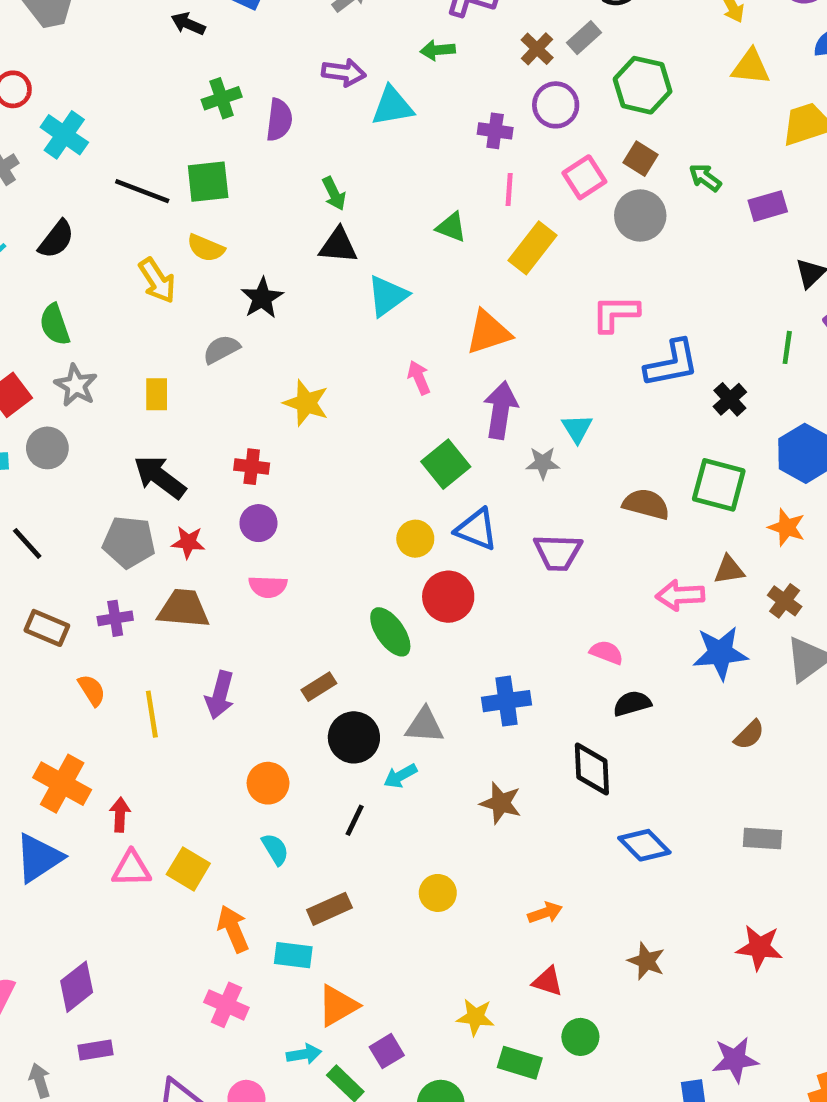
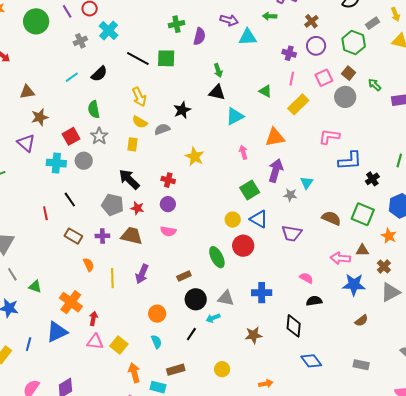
gray rectangle: (584, 38) -> (372, 23), moved
yellow semicircle: (206, 248) -> (140, 122), moved
brown star: (501, 803) -> (253, 335), turned -30

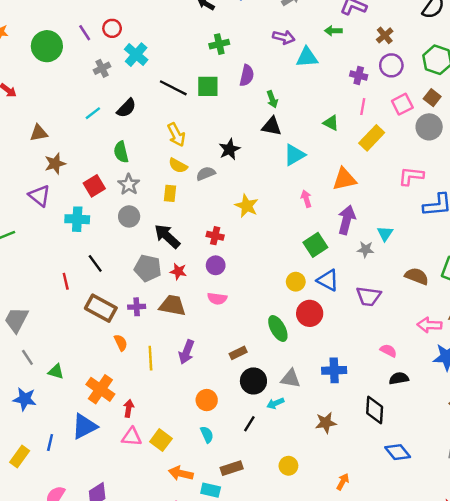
purple semicircle: (199, 36) -> (247, 75), moved
gray circle: (84, 161) -> (129, 216), moved
brown rectangle: (73, 236) -> (101, 308), size x1.4
orange arrow: (134, 373) -> (181, 473), turned -60
orange arrow: (266, 384) -> (343, 482), turned -48

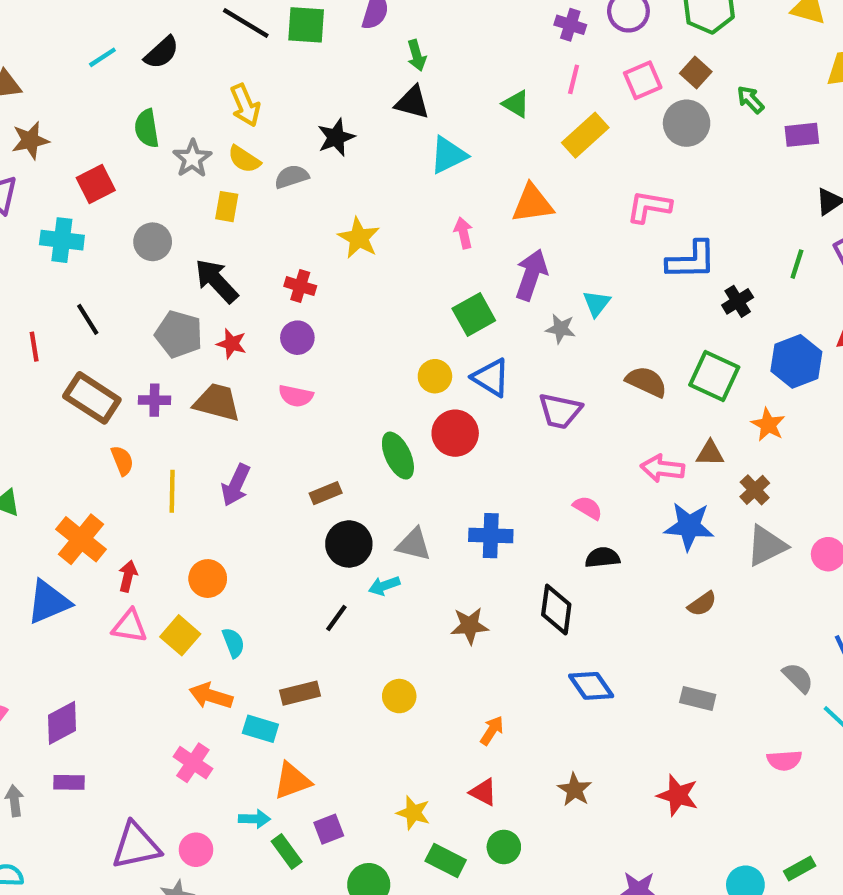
gray star: (129, 184) -> (192, 159), moved
orange circle: (207, 400) -> (208, 579), moved
cyan semicircle: (207, 434) -> (233, 643), moved

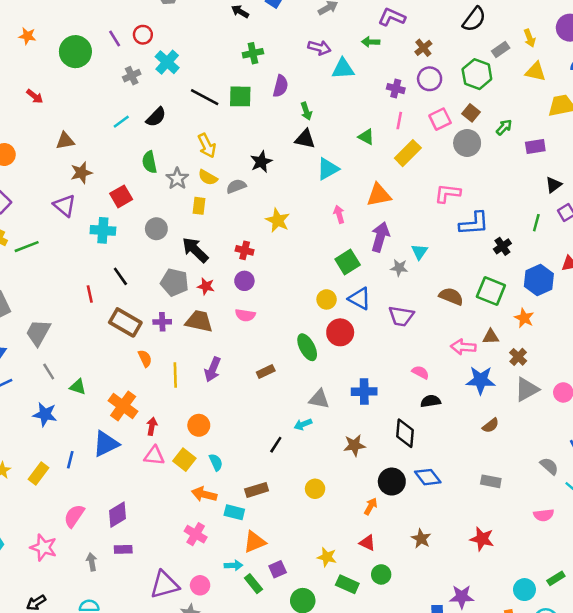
green arrow: (750, 100) -> (504, 127), turned 90
black circle: (349, 544) -> (392, 482), moved

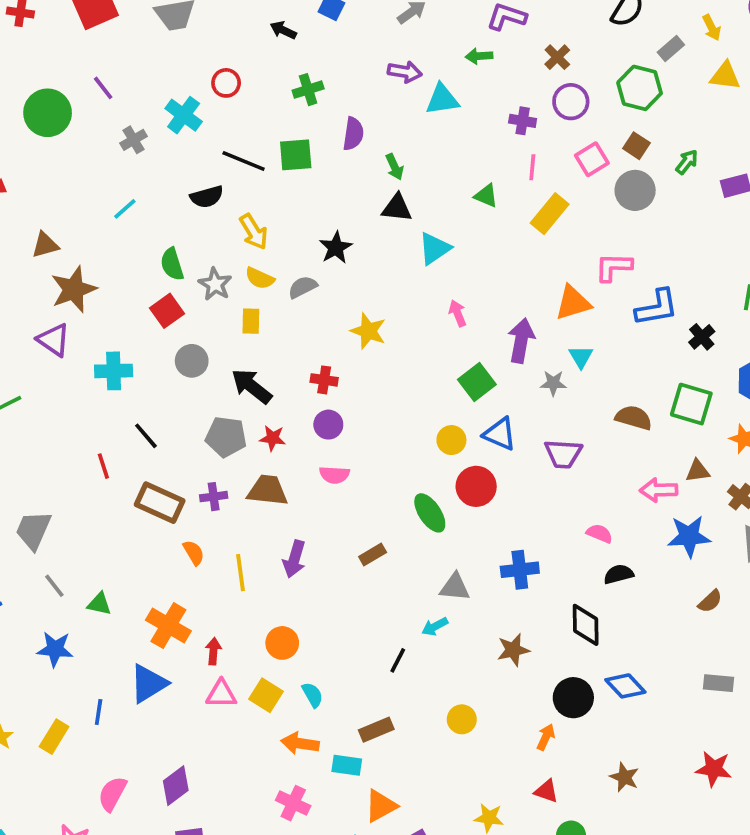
red circle: (143, 35) -> (226, 83), moved
black semicircle: (156, 117) -> (207, 197), moved, turned 35
brown star: (81, 173) -> (74, 289), size x1.4
orange triangle: (379, 195) -> (573, 303), moved
red square: (121, 196) -> (167, 311), moved

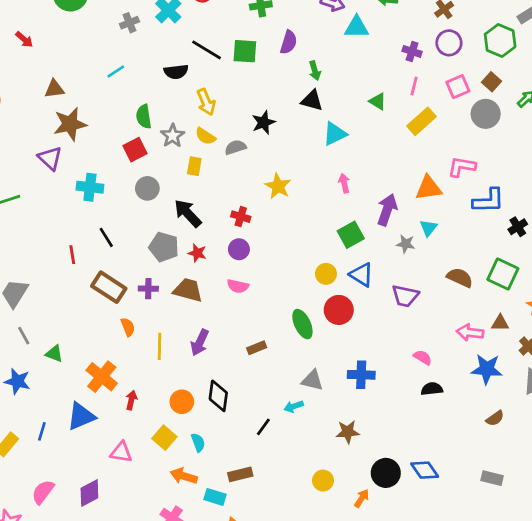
black diamond: (586, 625) -> (218, 396), moved
pink triangle: (221, 694) -> (121, 452), moved
yellow circle: (462, 719) -> (323, 481), moved

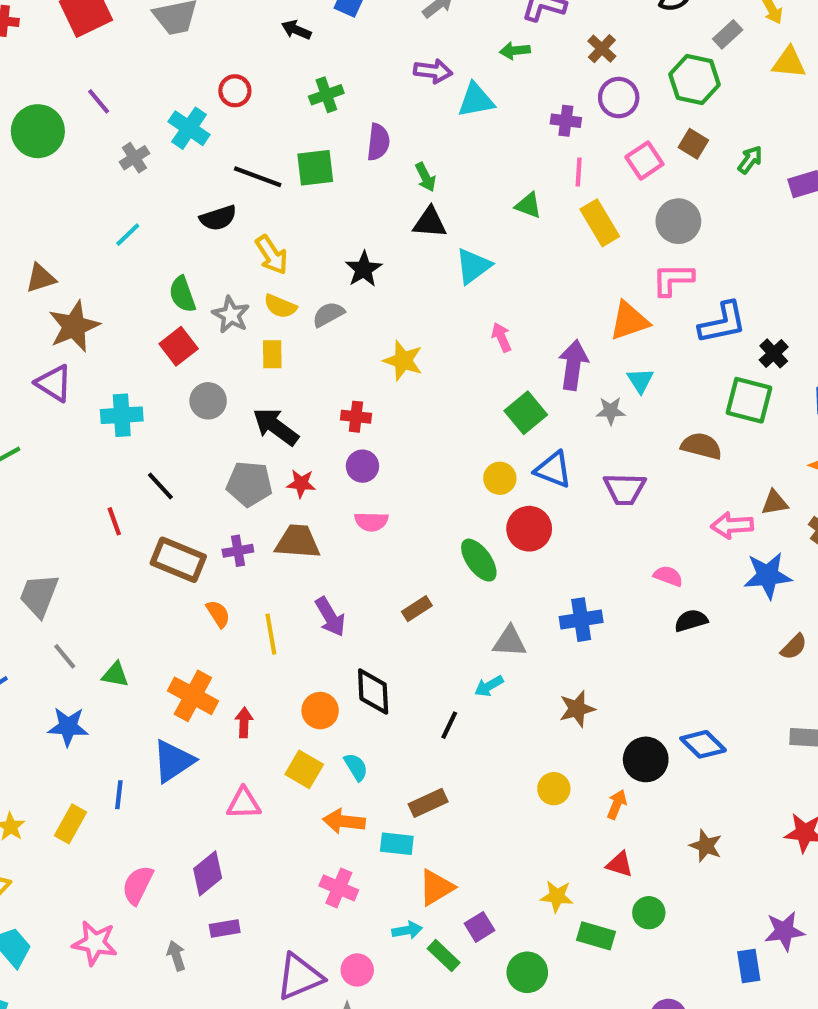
gray circle: (486, 114) -> (678, 221), moved
yellow rectangle: (421, 121) -> (600, 223), turned -68
green square: (503, 274) -> (749, 400), moved
purple arrow: (200, 343) -> (330, 617), turned -45

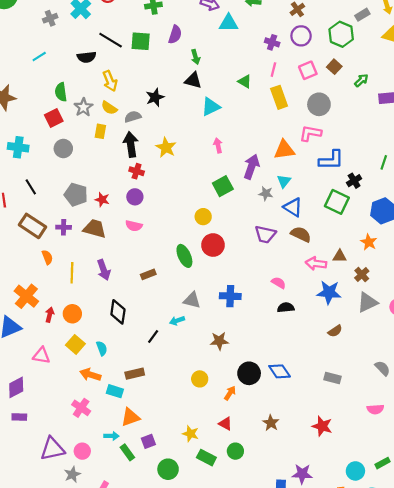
black arrow: (276, 427) -> (131, 144), moved, turned 35
brown semicircle: (701, 446) -> (301, 234), moved
blue triangle: (553, 470) -> (293, 207), moved
orange circle: (320, 711) -> (72, 314), moved

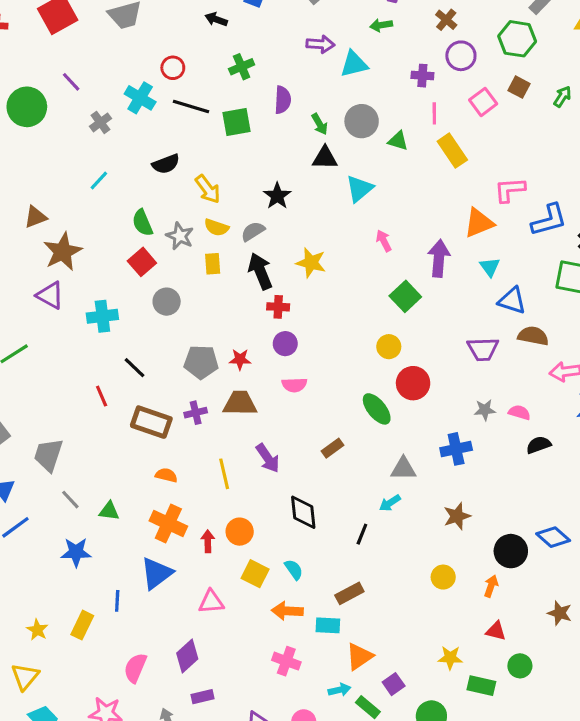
black line: (111, 40) -> (191, 107), moved
gray circle: (319, 104) -> (362, 121), moved
gray star: (266, 194) -> (485, 410), moved
orange semicircle: (47, 257) -> (166, 475), moved, turned -40

